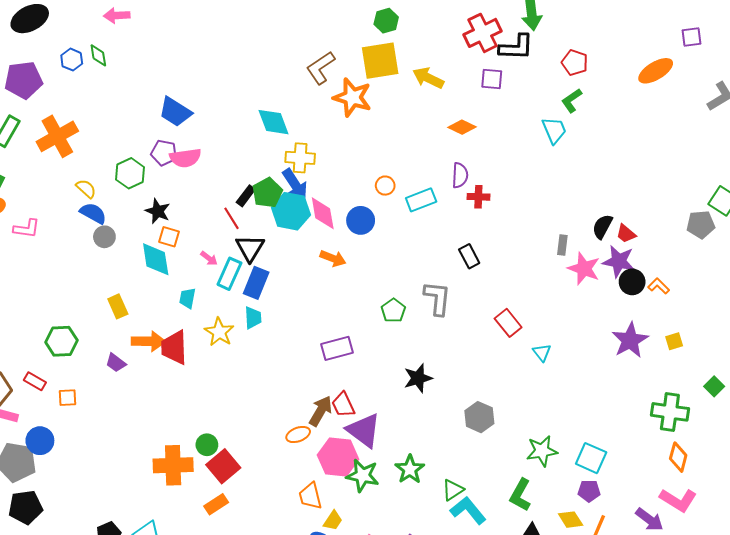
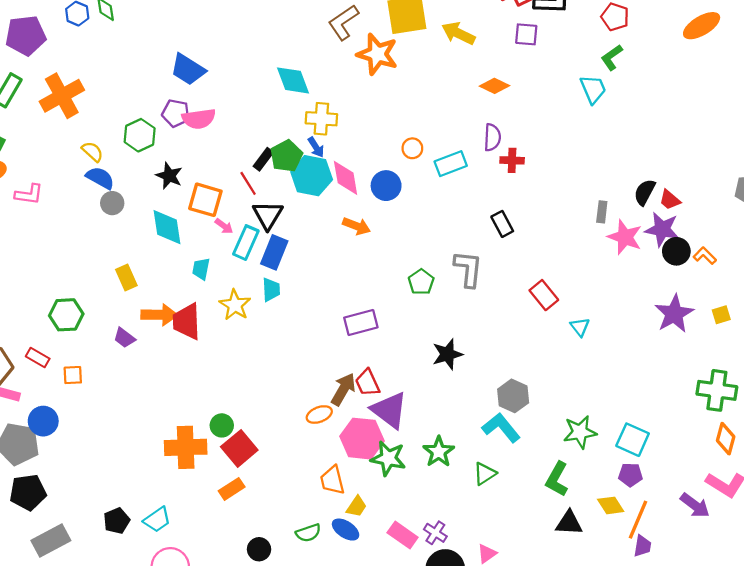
blue arrow: (295, 185) -> (316, 147), size x0.6
orange square: (169, 237) -> (205, 200), moved, size x1.5
cyan L-shape: (468, 510) -> (501, 428), moved

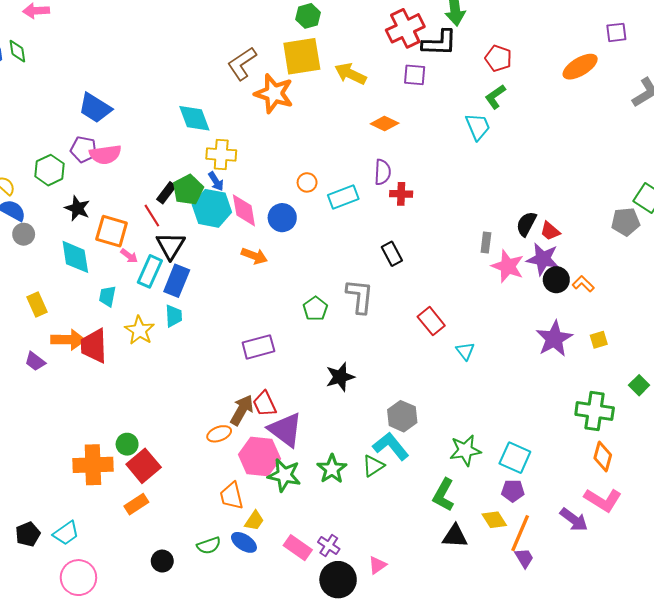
green triangle: (485, 474) -> (373, 466), moved
purple trapezoid: (642, 546) -> (524, 558), turned -40

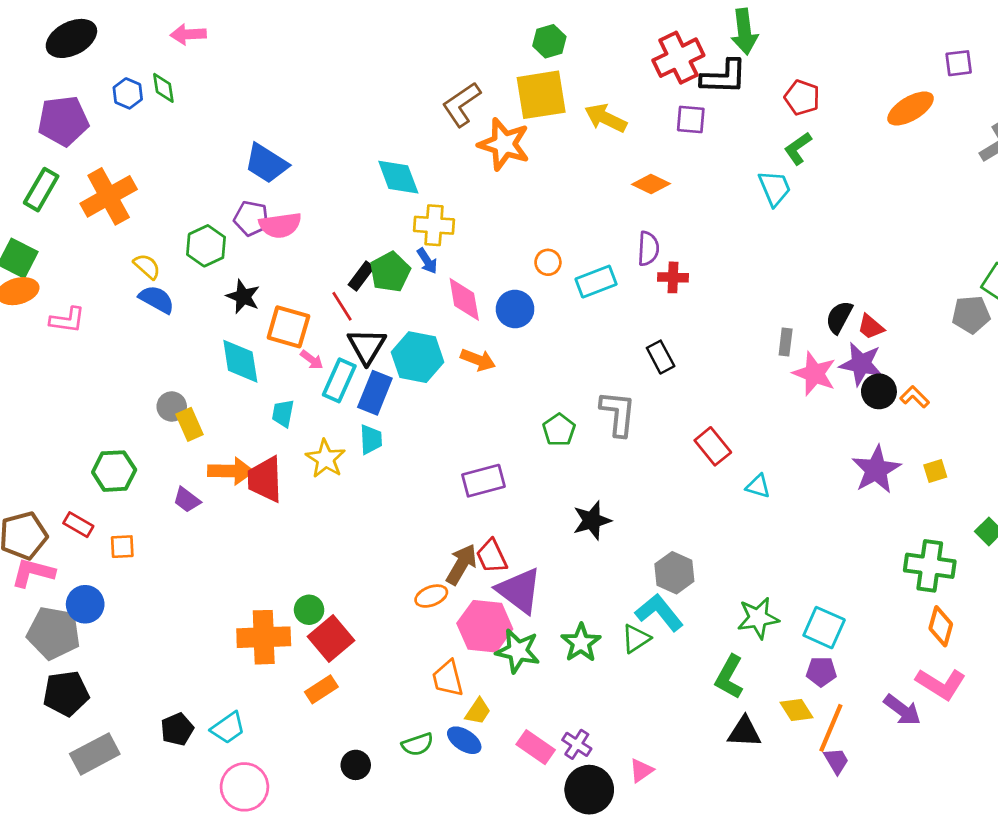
cyan hexagon: (212, 208) -> (418, 357), moved
gray circle: (24, 234) -> (172, 406), moved
cyan triangle: (465, 351) -> (758, 486), turned -36

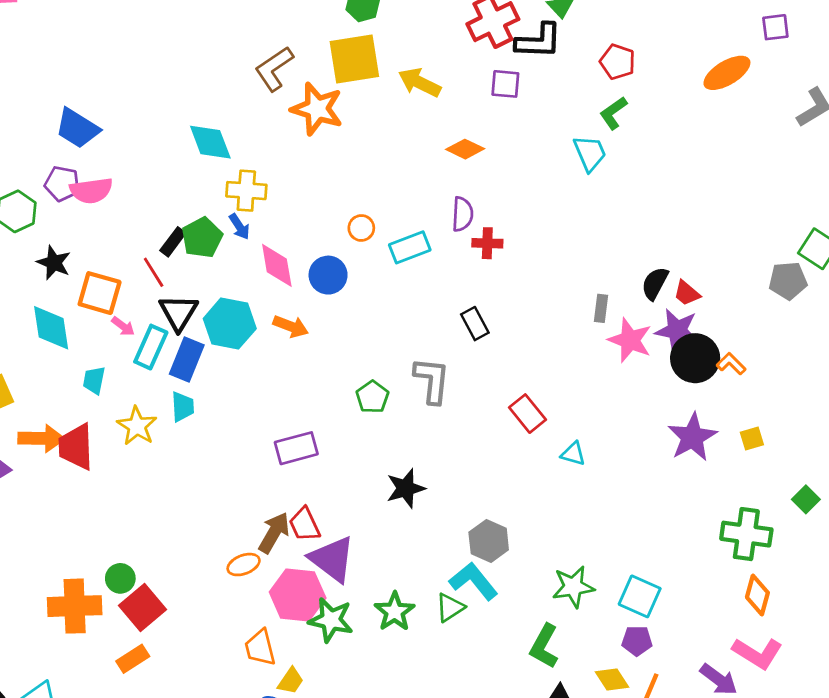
black circle: (879, 391) -> (695, 358), size x1.4

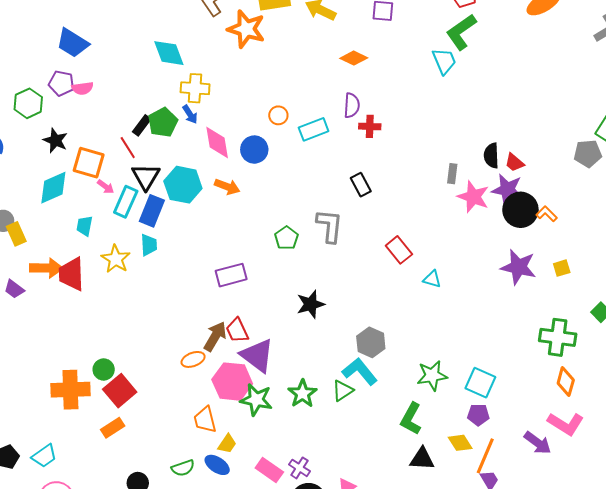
green L-shape: (613, 113) -> (461, 32), size x1.5
pink semicircle: (91, 191) -> (83, 88), size x0.7
black semicircle: (655, 283) -> (491, 156), turned -30
cyan diamond: (51, 328) -> (53, 188), turned 75
purple star: (692, 437) -> (518, 267), turned -30

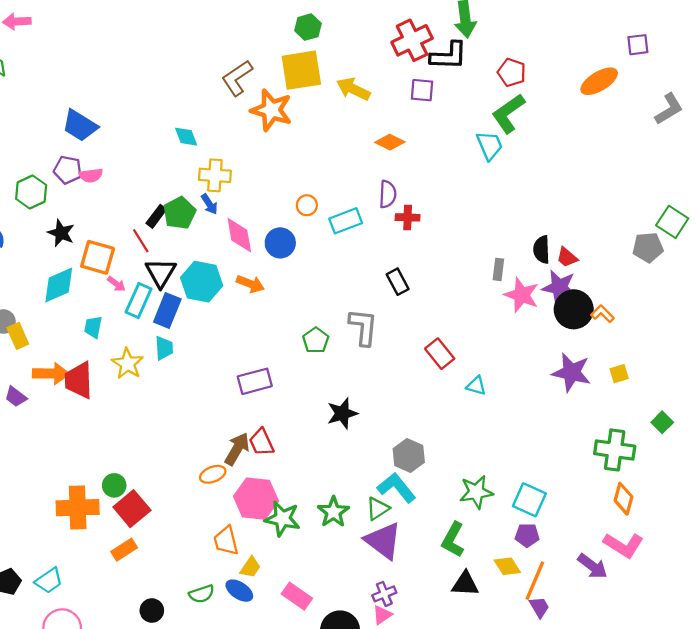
cyan diamond: (169, 53) -> (186, 137), size x0.7
purple triangle: (257, 355) -> (383, 541), moved
purple cross: (299, 468) -> (384, 594), moved, turned 35

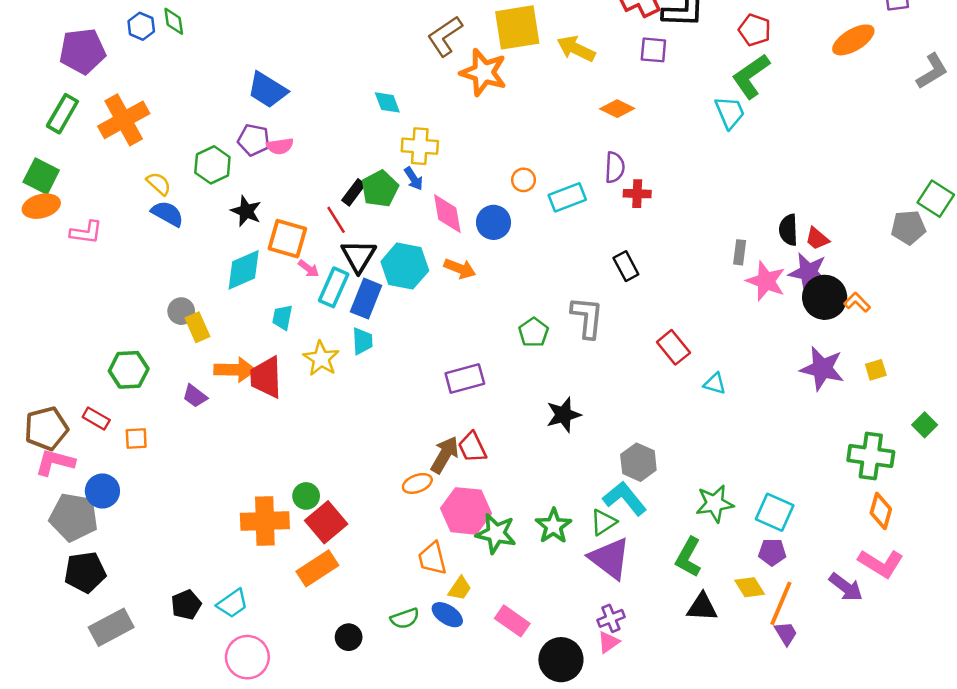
orange rectangle: (124, 550) -> (317, 568), size x1.4

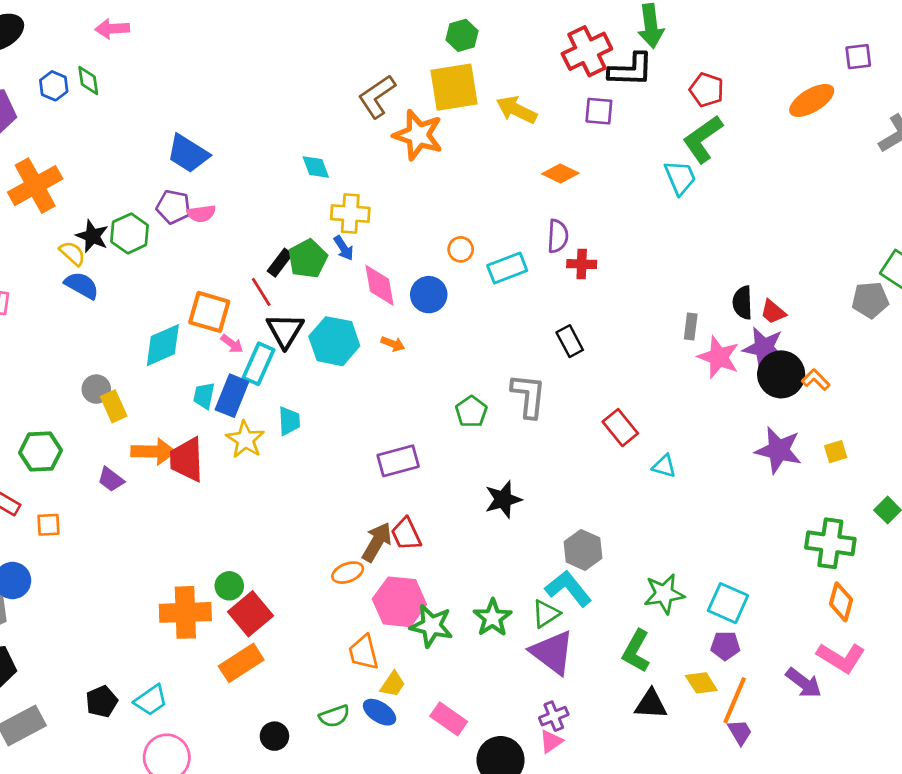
black star: (246, 211) -> (92, 236), moved
orange arrow: (460, 269) -> (393, 344), size x0.7
blue rectangle: (366, 299) -> (232, 396), moved

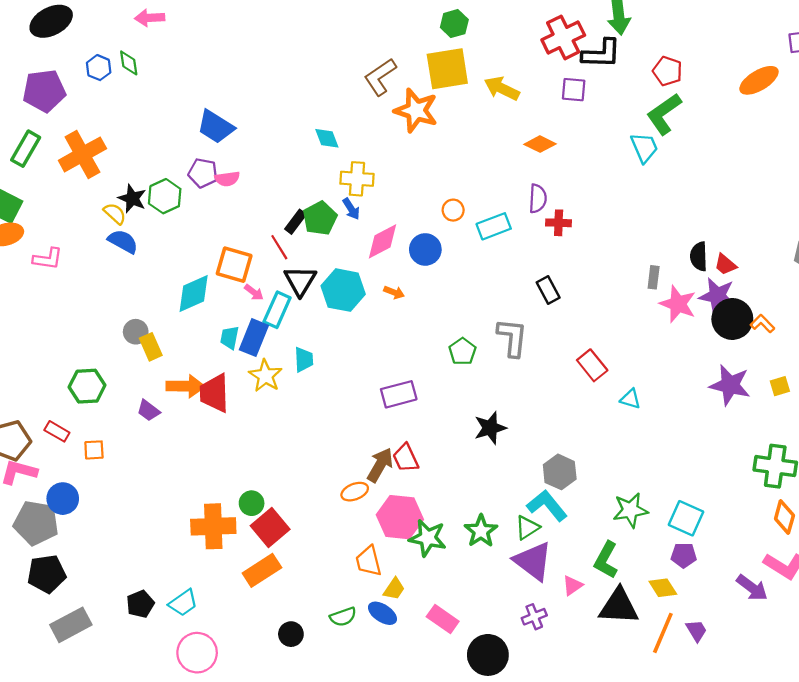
pink diamond: (380, 285) -> (382, 241), turned 72
orange line: (735, 700) -> (663, 633), moved
black triangle: (651, 704) -> (619, 606), size x1.4
pink triangle: (551, 741) -> (572, 585), moved

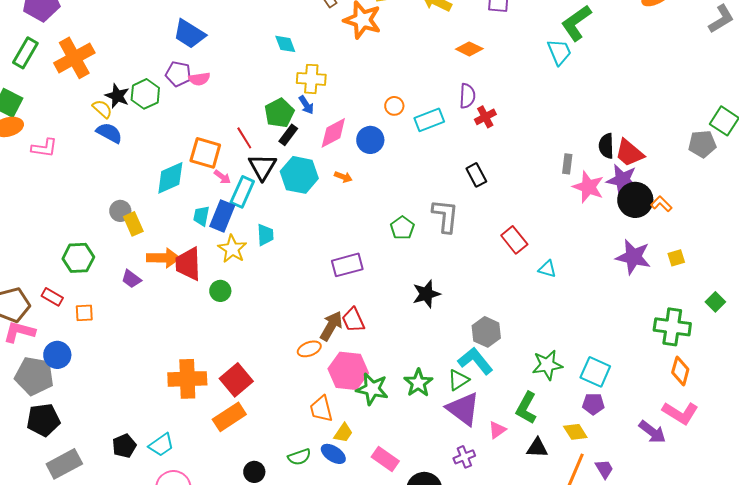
black rectangle: (296, 222) -> (288, 135), moved
red cross: (559, 223) -> (485, 117), turned -30
red trapezoid: (725, 265) -> (629, 153), size x1.5
green circle: (252, 503) -> (220, 291), moved
black triangle: (619, 606) -> (537, 448), size x0.6

